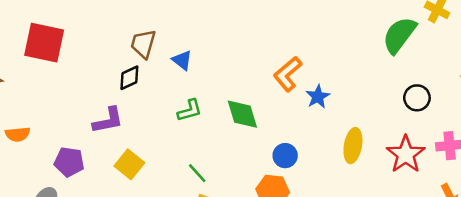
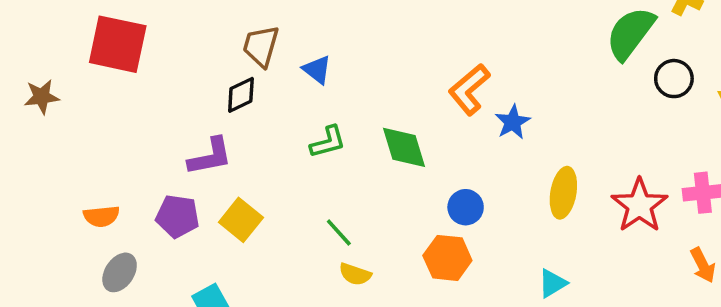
black circle: (417, 98) -> (674, 79), moved
orange semicircle: (18, 134) -> (101, 216), moved
purple pentagon: (69, 162) -> (178, 216), moved

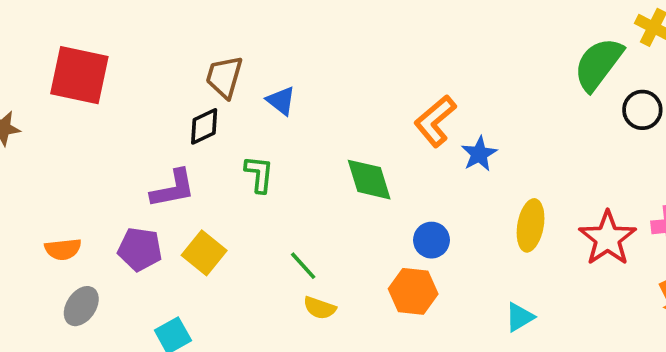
green L-shape: (328, 142) -> (259, 174), moved, turned -69

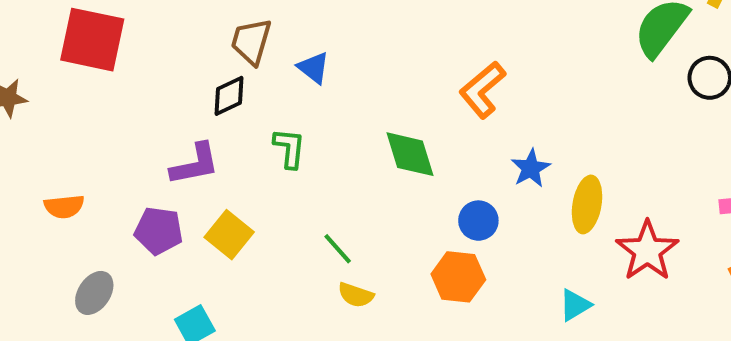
blue star: (479, 154) -> (531, 168), moved
red star: (608, 238) -> (647, 251), moved
orange semicircle: (63, 249) -> (64, 206), moved

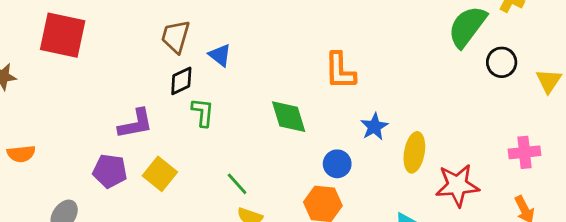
orange L-shape: (482, 90) -> (340, 71), turned -51
black diamond: (229, 96) -> (181, 81), moved
orange semicircle: (64, 206) -> (21, 154), moved
red star: (647, 251) -> (457, 185), turned 30

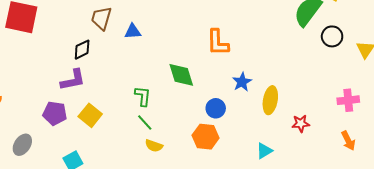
blue triangle: (220, 55) -> (133, 31), turned -42
black diamond: (181, 81) -> (82, 50), moved
green L-shape: (203, 112) -> (143, 96), moved
red star: (457, 185) -> (301, 123), size x0.6

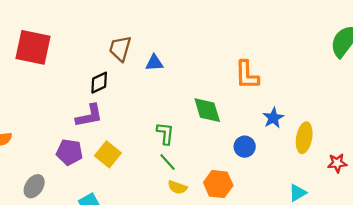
orange hexagon: (206, 137) -> (218, 184), moved

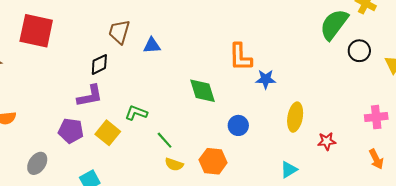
blue star: (273, 118) -> (266, 79), moved, turned 30
green L-shape: (165, 133) -> (136, 113), moved, turned -75

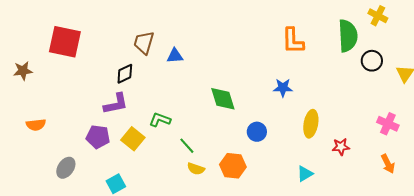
green semicircle: (334, 24) -> (348, 36), turned 140
orange L-shape: (240, 57) -> (293, 41), moved
pink cross: (376, 117) -> (388, 124), turned 30

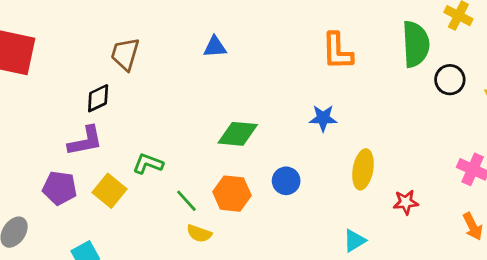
blue triangle: (175, 56) -> (215, 47), moved
green diamond: (223, 99) -> (238, 134), turned -68
orange hexagon: (233, 166) -> (232, 194), moved

